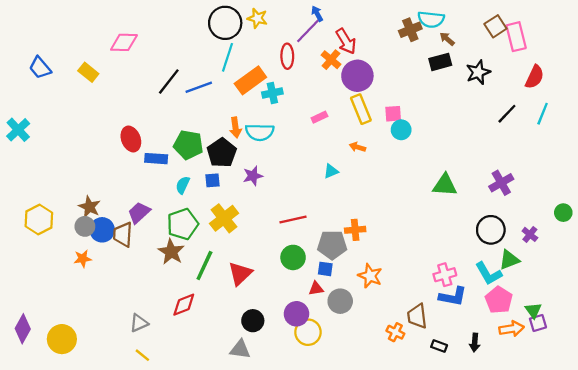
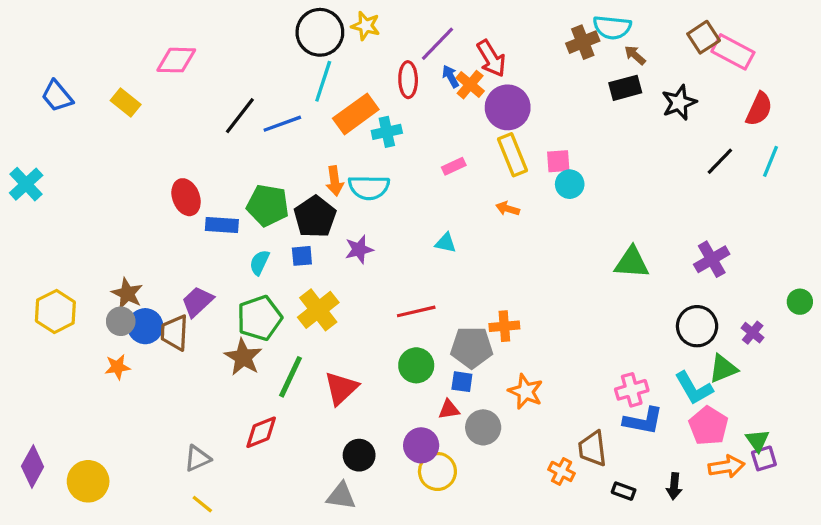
blue arrow: (317, 14) -> (450, 76), moved
pink rectangle: (516, 37) -> (733, 52), turned -48
cyan triangle: (331, 171) -> (446, 243), moved, turned 35

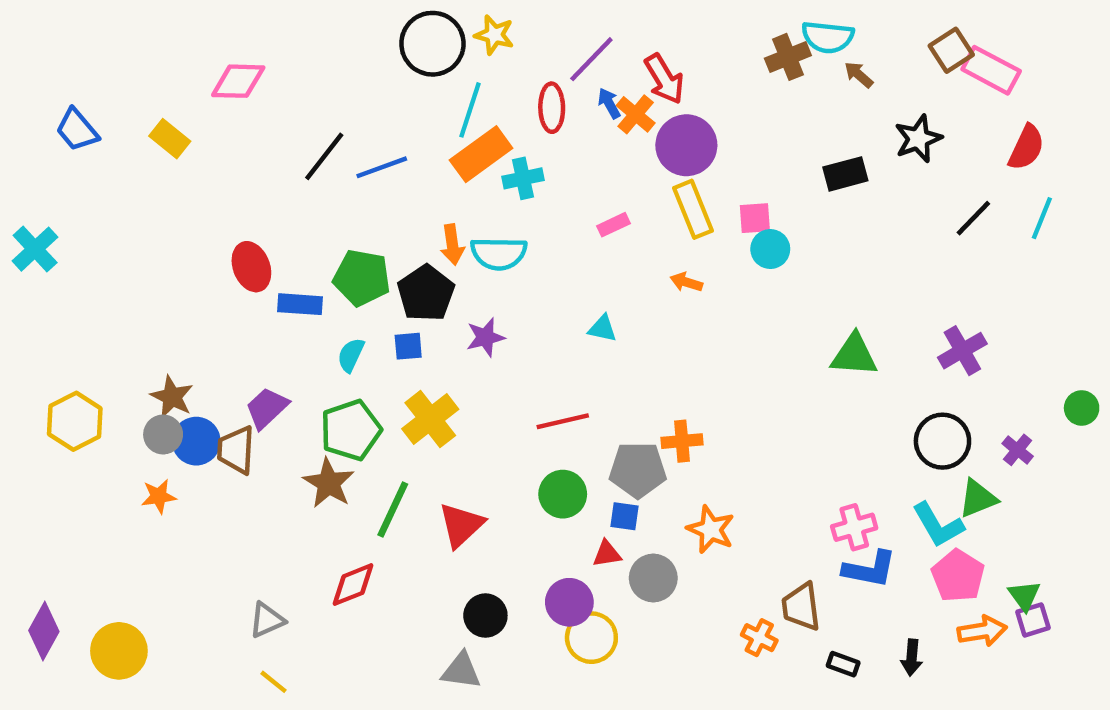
cyan line: (323, 81) -> (470, 110), moved
black rectangle: (625, 88) -> (845, 174), moved

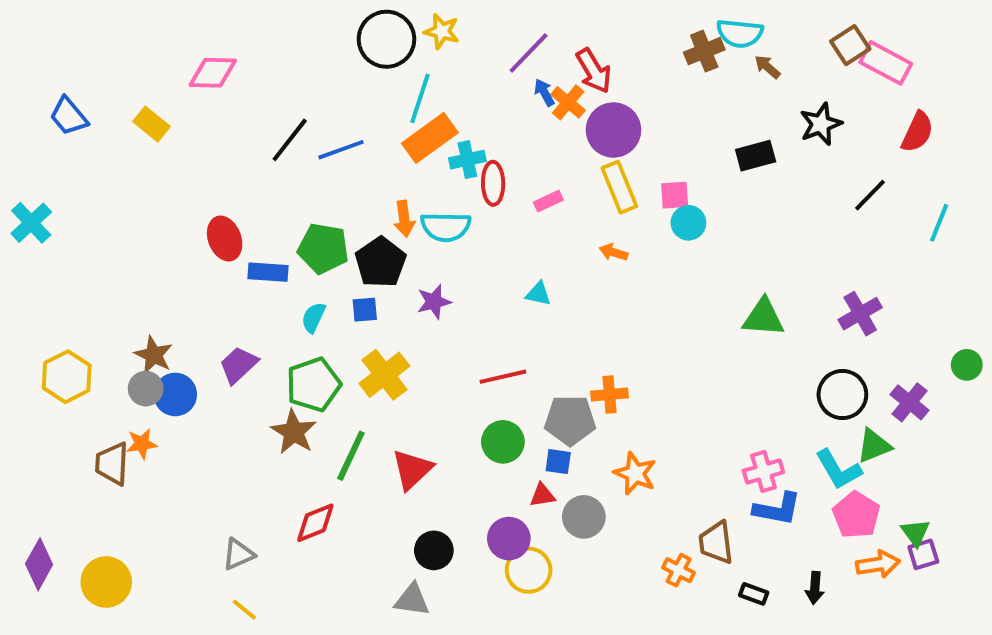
red ellipse: (552, 108) -> (493, 183), moved
cyan line: (1042, 218) -> (939, 223), moved
brown trapezoid: (236, 450) -> (112, 464), moved
purple cross: (1018, 450) -> (910, 402), size x1.4

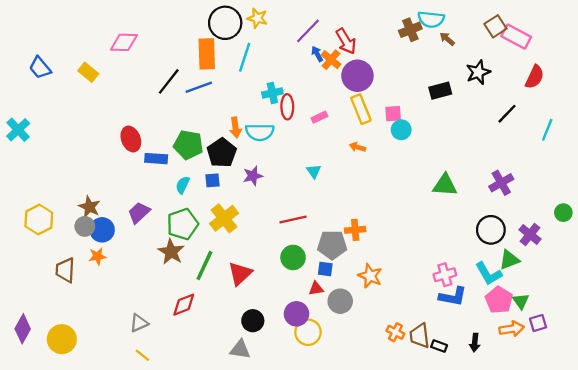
orange rectangle: (430, 138) -> (207, 54), moved, turned -56
cyan triangle: (538, 294) -> (314, 171), turned 42
orange star: (142, 444) -> (97, 256), moved
green triangle: (915, 533) -> (521, 301), moved
brown trapezoid: (716, 543) -> (420, 336), moved

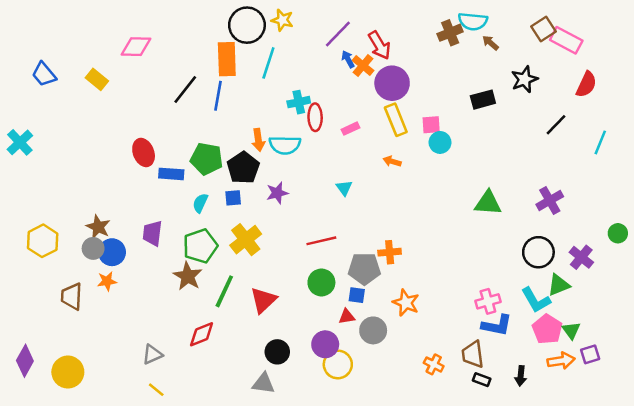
blue line: (199, 87) -> (218, 96), turned -60
purple trapezoid: (139, 213) -> (152, 233), turned -40
brown trapezoid: (420, 336) -> (473, 354), moved

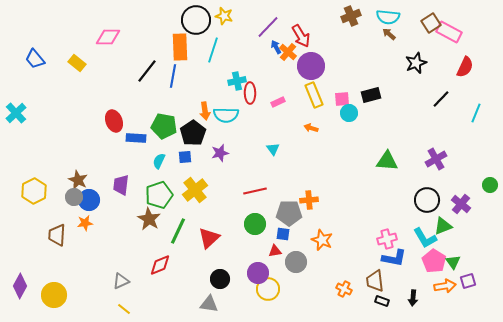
cyan semicircle: (473, 21) -> (388, 17), moved
brown cross: (450, 33) -> (351, 16), moved
black rectangle: (483, 100) -> (371, 95), moved

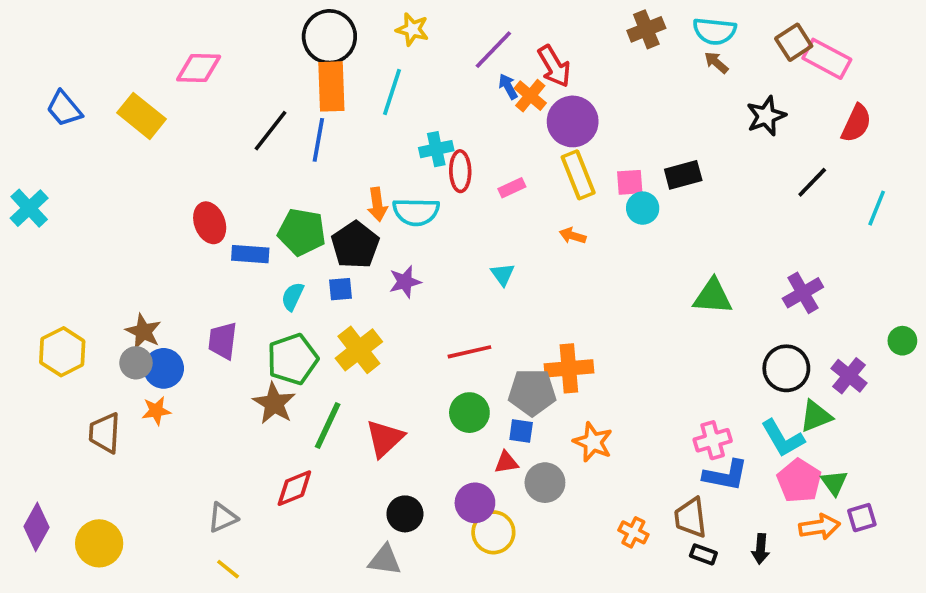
black circle: (196, 20) -> (329, 37), moved
yellow rectangle: (77, 63) -> (142, 116), size x1.4
orange cross: (309, 200) -> (569, 368), size x1.4

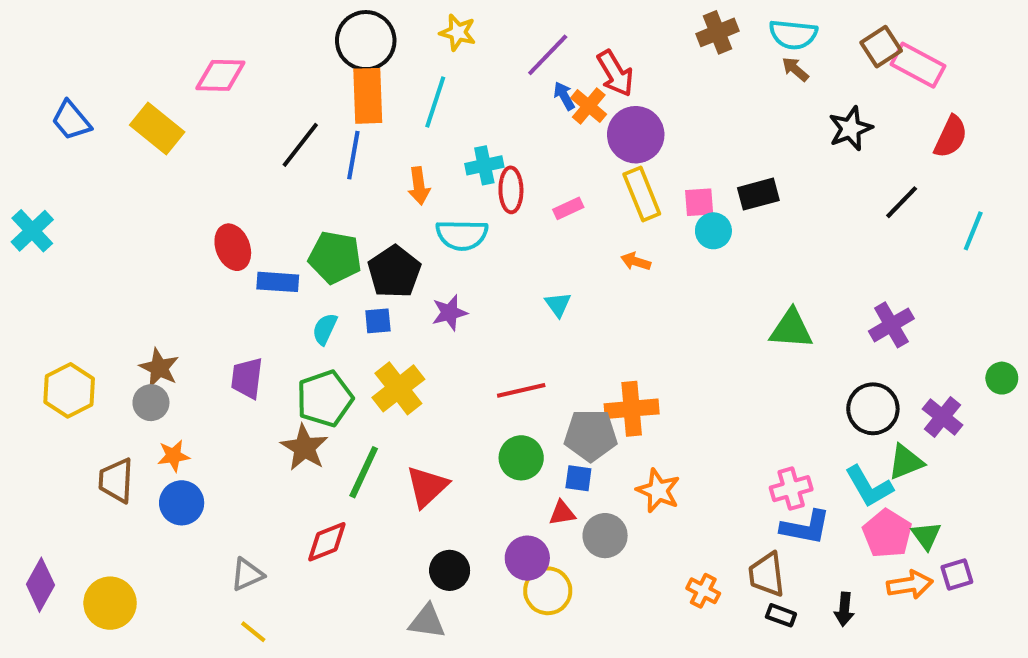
orange arrow: (377, 204) -> (419, 186), moved
blue circle: (164, 368) -> (182, 503), moved

